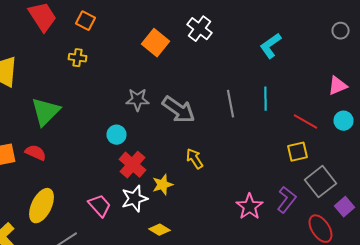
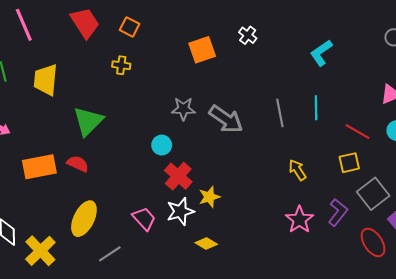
white cross: (200, 29) -> (248, 35), size x0.7
orange square: (156, 43) -> (202, 50), turned 32
yellow arrow: (194, 159) -> (297, 170), moved

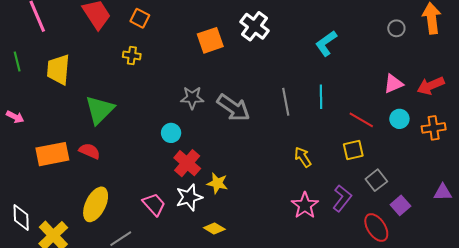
white cross: (248, 35) -> (255, 26), size x1.6
gray square: (373, 194) -> (376, 180), size x0.7
yellow star: (209, 197) -> (217, 183), turned 30

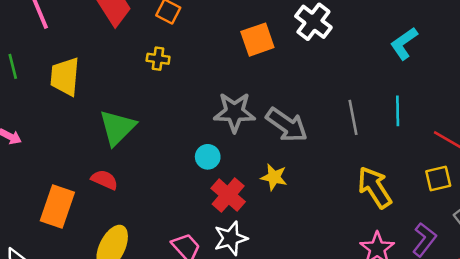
gray star: (192, 98) -> (234, 112), size x1.4
orange rectangle: (52, 154) -> (57, 206), moved, turned -60
yellow arrow: (303, 157) -> (375, 187), size x1.6
yellow star: (217, 183) -> (274, 177), moved

